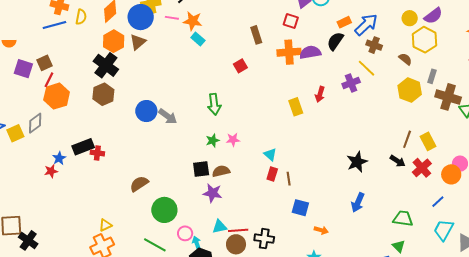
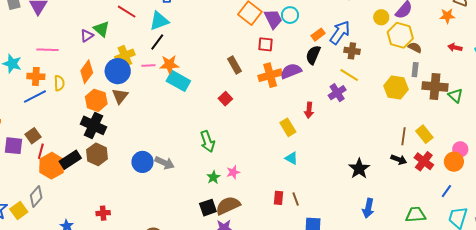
cyan rectangle: (198, 39) -> (178, 81), size x1.6
brown semicircle: (405, 59) -> (415, 48), moved
black rectangle: (83, 147) -> (70, 160), moved
cyan triangle: (270, 154) -> (291, 158), moved
brown semicircle: (221, 171) -> (228, 206), size x1.4

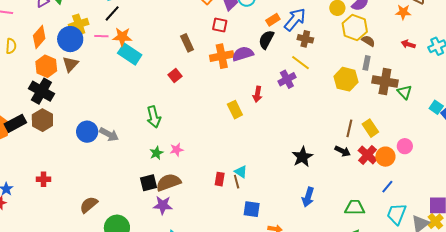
cyan triangle: (291, 158) -> (241, 172), moved
orange circle: (454, 162) -> (385, 157), moved

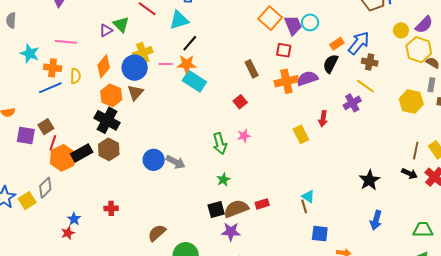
black line: (112, 13) -> (190, 43), moved
pink star: (177, 150) -> (244, 136), moved
red rectangle: (220, 179) -> (262, 204), moved, turned 64

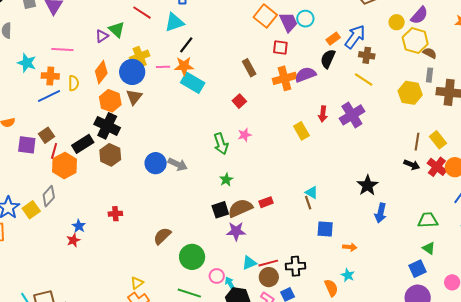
purple cross: (352, 103) -> (352, 115), moved, size x1.4
black rectangle: (82, 153) -> (83, 144), moved
black star: (369, 180) -> (368, 185), moved

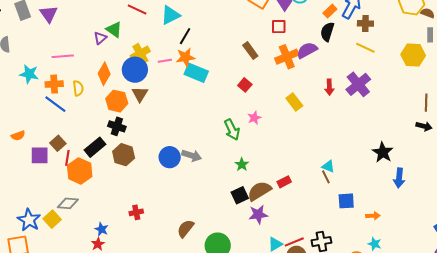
blue line: (49, 96) -> (55, 104), turned 70
black cross: (107, 126) -> (117, 126), size x0.7
yellow rectangle: (301, 131) -> (294, 102), moved
gray diamond: (49, 196) -> (68, 203), turned 60

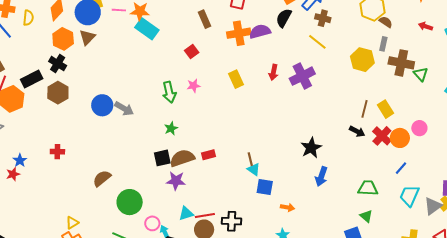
cyan triangle: (328, 166) -> (254, 169), moved

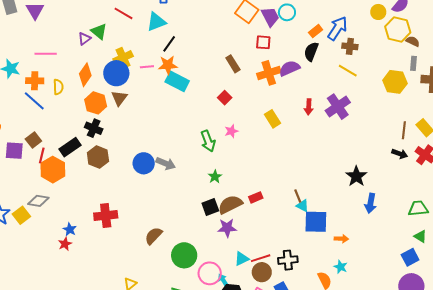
red cross: (57, 152) -> (106, 216), size x1.6
blue square: (265, 187) -> (316, 222), size x1.4
pink circle: (152, 223) -> (210, 273), size x1.5

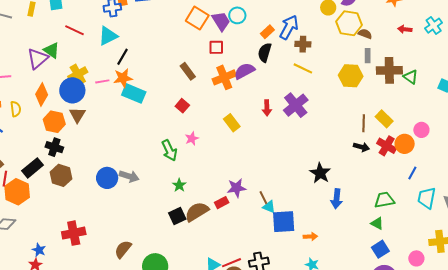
purple triangle: (84, 39) -> (38, 59), size x1.6
purple star: (227, 228) -> (236, 188), moved
green triangle: (420, 236) -> (377, 223), moved

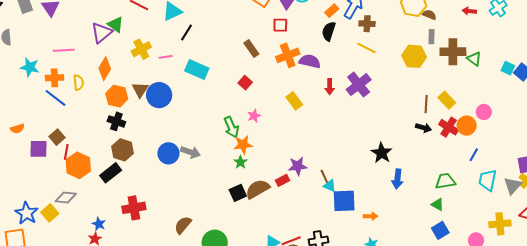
purple semicircle: (244, 71) -> (310, 61), moved, turned 40
orange star: (123, 78) -> (243, 145), moved
blue circle: (72, 90) -> (159, 95), moved
black rectangle: (32, 168) -> (111, 173), moved

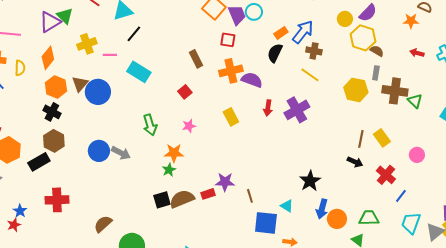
orange circle: (467, 126) -> (337, 219), moved
green arrow: (231, 127) -> (150, 125), moved
red cross: (449, 127) -> (386, 175), moved
cyan triangle: (330, 186) -> (287, 206), moved

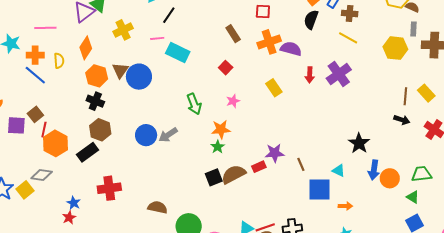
pink line: (110, 55) -> (157, 38), moved
gray arrow: (121, 153) -> (168, 135), turned 126
brown semicircle: (103, 224) -> (158, 207), turned 60

